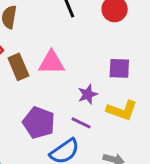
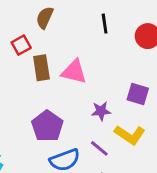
purple line: (81, 123) -> (99, 148), moved

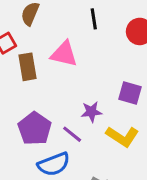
pink triangle: (74, 72) -> (64, 54), moved
purple line: (99, 148) -> (72, 134), moved

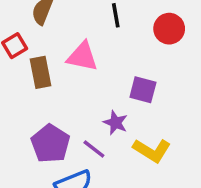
purple square: (130, 93) -> (143, 90), moved
purple star: (91, 112) -> (115, 123), turned 30

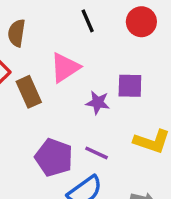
pink triangle: (82, 57) -> (65, 68), turned -32
purple star: (115, 123) -> (98, 103), moved

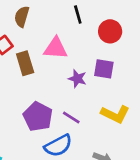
red circle: (141, 22) -> (110, 31), moved
pink triangle: (65, 68) -> (56, 48), turned 30

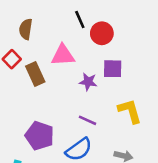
red circle: (110, 31) -> (102, 33), moved
yellow L-shape: (115, 114) -> (130, 111), turned -124
purple pentagon: (38, 117) -> (40, 136), moved

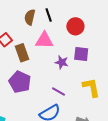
black line: (80, 19) -> (49, 15), moved
brown semicircle: (26, 29) -> (30, 17), moved
purple pentagon: (40, 136) -> (20, 82), moved

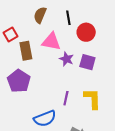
black line: (49, 15) -> (68, 18), moved
purple star: (62, 62) -> (67, 59), moved
purple line: (58, 92) -> (66, 98), moved, turned 64

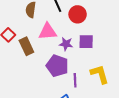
purple pentagon: (19, 81) -> (57, 66), moved

